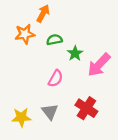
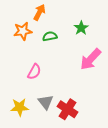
green star: (75, 53) -> (81, 28), moved
pink semicircle: (56, 79) -> (34, 72), moved
red cross: (86, 108) -> (68, 109), moved

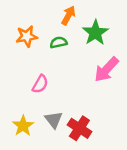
orange arrow: (39, 12) -> (68, 15), moved
green star: (81, 28) -> (95, 33), size x1.5
yellow star: (20, 107) -> (23, 126), turned -30

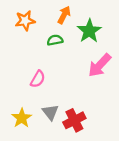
orange star: (27, 36) -> (25, 21), moved
red cross: (79, 128) -> (74, 120), turned 30

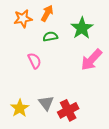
orange arrow: (64, 15) -> (47, 13), moved
pink semicircle: (38, 79) -> (34, 61), moved, turned -56

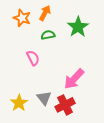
orange star: (23, 19) -> (22, 18), turned 30
pink arrow: (91, 60) -> (74, 79), moved

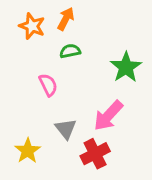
green star: (78, 27) -> (126, 67), moved
gray triangle: (44, 98) -> (66, 129), moved

